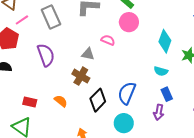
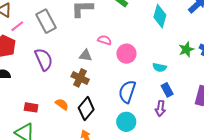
pink circle: (129, 22) -> (126, 54), moved
cyan diamond: (165, 41) -> (160, 16), moved
black diamond: (98, 100) -> (86, 109), moved

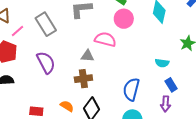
pink semicircle: (104, 40) -> (105, 39), size x1.5
pink circle: (126, 54) -> (124, 19), moved
brown cross: (80, 78) -> (83, 79), turned -30

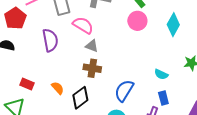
pink semicircle: (105, 39) -> (83, 25), moved
brown cross: (83, 79) -> (92, 68), moved

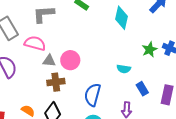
pink circle: (137, 21) -> (70, 60), moved
blue rectangle: (163, 98) -> (142, 89), moved

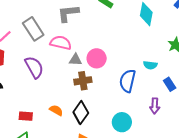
blue semicircle: (93, 95) -> (127, 81), moved

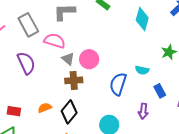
gray triangle: (76, 60) -> (68, 59), turned 32
orange semicircle: (56, 110) -> (45, 108), turned -56

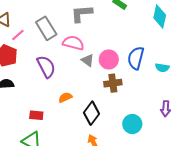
brown cross: (74, 80) -> (113, 83), moved
blue semicircle: (118, 84) -> (136, 58), moved
orange semicircle: (45, 108) -> (65, 97), moved

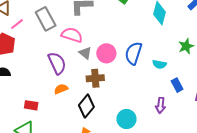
purple semicircle: (46, 67) -> (57, 63), moved
brown cross: (113, 83) -> (95, 78), moved

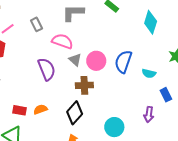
gray rectangle: (46, 19) -> (37, 24), size x0.6
orange semicircle: (61, 89) -> (40, 109), moved

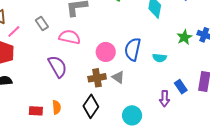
gray triangle: (75, 60) -> (118, 77), moved
blue rectangle: (166, 95) -> (181, 87), moved
orange semicircle: (40, 109) -> (56, 107), turned 112

